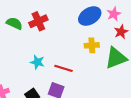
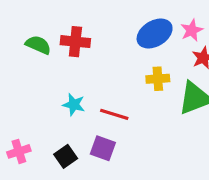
red cross: (38, 21) -> (75, 42), turned 30

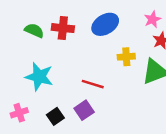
blue ellipse: (155, 34) -> (105, 24), moved
cyan star: (74, 105) -> (39, 77), moved, size x1.6
purple square: (103, 148) -> (84, 110), turned 36

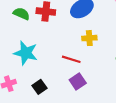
yellow cross: (126, 57) -> (89, 38), moved
purple square: (84, 110) -> (78, 82), moved

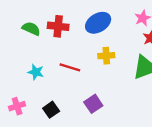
cyan star: (26, 53) -> (36, 72), size x0.6
red line: (71, 59) -> (70, 67), moved

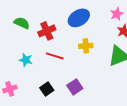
red cross: (58, 26) -> (47, 31), moved, turned -30
black square: (51, 110) -> (47, 89), moved

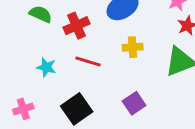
purple square: (75, 87) -> (134, 103), moved
black square: (47, 89) -> (77, 109), size x1.5

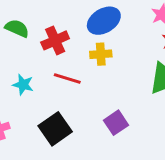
yellow cross: (133, 47) -> (101, 54), moved

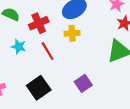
red line: (67, 79) -> (48, 51), turned 42
cyan star: (23, 85) -> (19, 47), moved

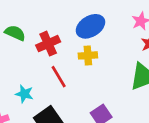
cyan star: (19, 47) -> (24, 94), moved

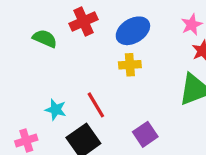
red cross: (48, 44) -> (83, 21), moved
red line: (59, 77) -> (96, 105), moved

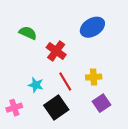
red cross: (83, 21) -> (56, 51), moved, turned -30
yellow cross: (130, 65) -> (94, 77), moved

